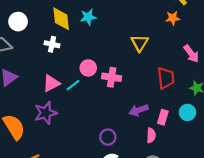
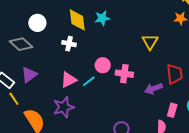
purple arrow: (139, 110) -> (154, 89), moved

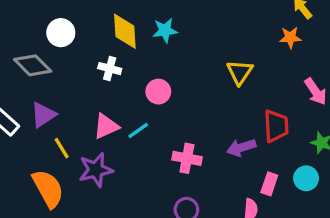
pink circle: (103, 65) -> (158, 92), moved
pink cross: (124, 74) -> (187, 158), moved
yellow line: (14, 99) -> (62, 148), moved

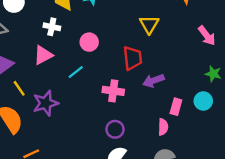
pink triangle: (106, 126) -> (43, 55), moved
red trapezoid: (276, 126) -> (133, 58), moved

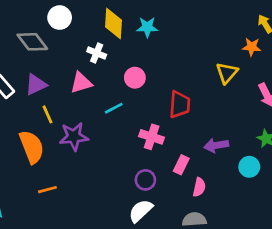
yellow triangle: (149, 24) -> (227, 73), moved
purple arrow: (154, 81) -> (216, 145), moved
pink rectangle: (176, 107) -> (181, 165), moved

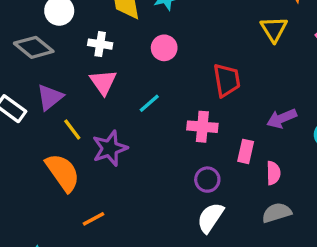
white cross: (97, 53) -> (100, 44), moved
pink circle: (135, 78) -> (164, 48), moved
pink triangle: (81, 83) -> (103, 82), turned -35

